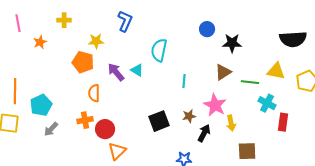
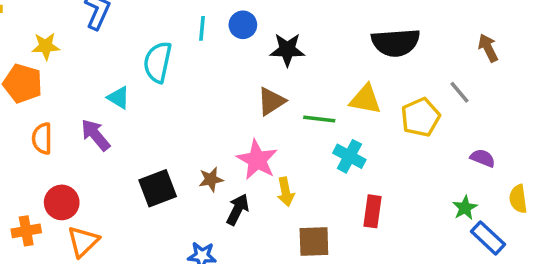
purple arrow: (116, 72) -> (95, 135), moved
cyan line: (184, 81) -> (202, 28), moved
orange cross: (85, 120) -> (26, 231), moved
red rectangle: (283, 122) -> (373, 211), moved

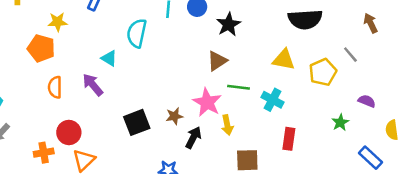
black star: (287, 50) -> (228, 24), turned -30
green line: (319, 119) -> (239, 87), moved
green star: (465, 208) -> (340, 122), moved

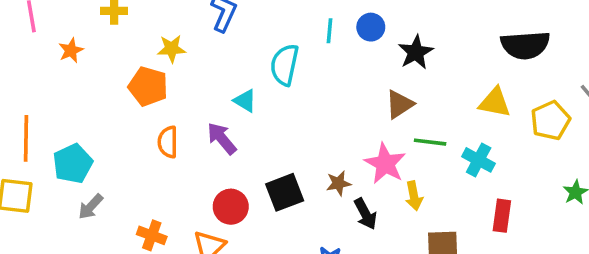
red circle: (69, 132) -> (231, 207), moved
black arrow: (193, 138) -> (365, 214), turned 125
orange cross: (44, 153) -> (152, 235), turned 30

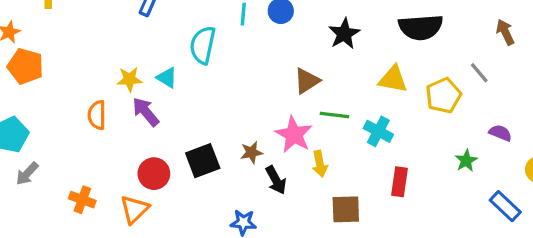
yellow star: (171, 49) -> (129, 79), moved
black star: (416, 52) -> (344, 34), moved
orange pentagon: (148, 86) -> (25, 66), moved

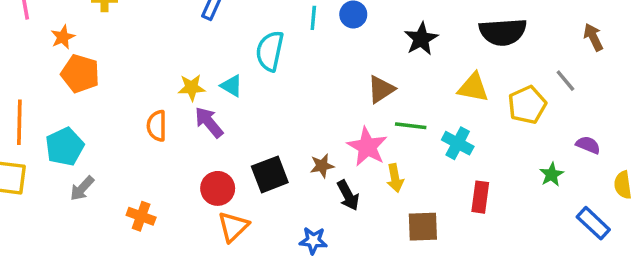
orange triangle: (134, 209) -> (233, 227), moved

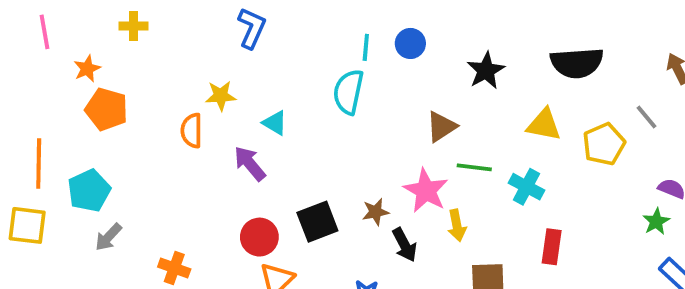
cyan semicircle: (270, 51) -> (348, 92), moved
yellow star: (192, 88) -> (221, 96), moved
orange semicircle: (157, 126) -> (192, 131), moved
green star: (552, 174) -> (656, 222), moved

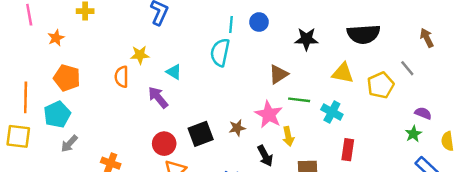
black star: (486, 71) -> (306, 39), turned 30
orange pentagon: (106, 109) -> (67, 78), moved
black arrow: (405, 245) -> (265, 156), moved

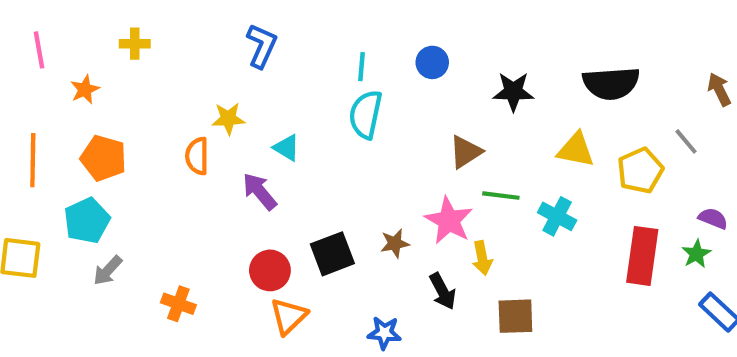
cyan line: (231, 24) -> (361, 67), moved
orange line: (26, 97) -> (33, 160), moved
red rectangle: (348, 150) -> (642, 256), moved, size x1.5

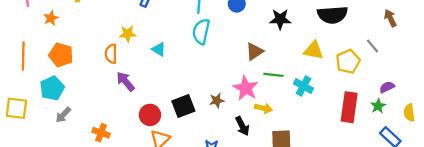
purple arrow: (260, 191) -> (125, 82), moved
purple semicircle: (713, 218) -> (387, 87), turned -48
yellow arrow: (482, 258) -> (263, 108), turned -66

